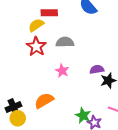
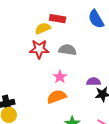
red star: (36, 47) -> (39, 49), turned 30
orange semicircle: (44, 101) -> (57, 97), moved

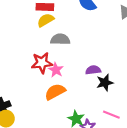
yellow semicircle: (43, 28) -> (46, 20), moved
red star: (39, 49) -> (42, 63), moved

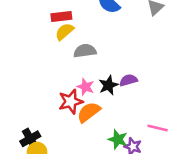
red star: (42, 63) -> (71, 102), moved
black star: (105, 83) -> (108, 85), moved

